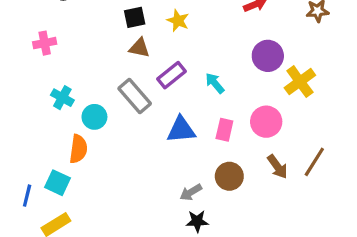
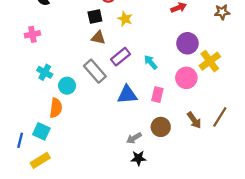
pink circle: (266, 122) -> (186, 78), moved

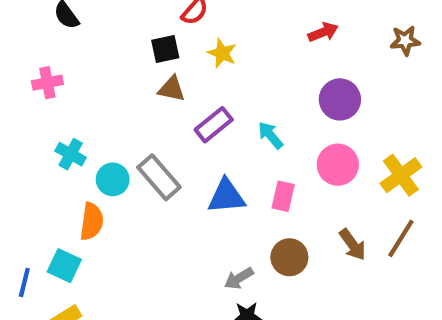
yellow cross: (210, 61) -> (401, 175), moved
gray rectangle: (95, 71) -> (159, 177), moved

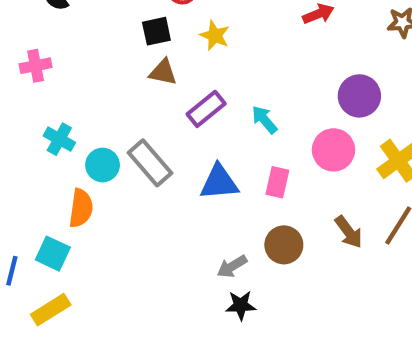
purple circle: (340, 99) -> (359, 96), moved

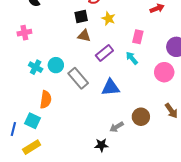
cyan circle: (103, 165) -> (56, 65), moved
pink rectangle: (277, 182) -> (138, 37), moved
black star: (241, 305) -> (101, 145), moved

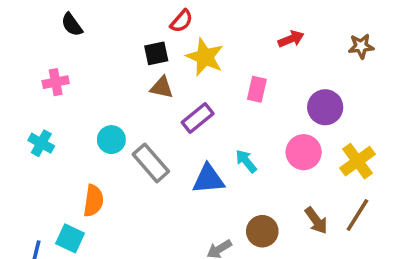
yellow star: (108, 19) -> (205, 57), size x1.5
cyan arrow: (132, 58) -> (246, 161), moved
cyan cross: (36, 67) -> (41, 143), moved

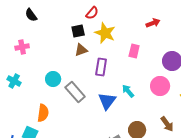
brown triangle: (162, 87) -> (81, 50), turned -32
purple rectangle: (198, 118) -> (101, 67), turned -42
blue triangle: (208, 179) -> (107, 101), turned -48

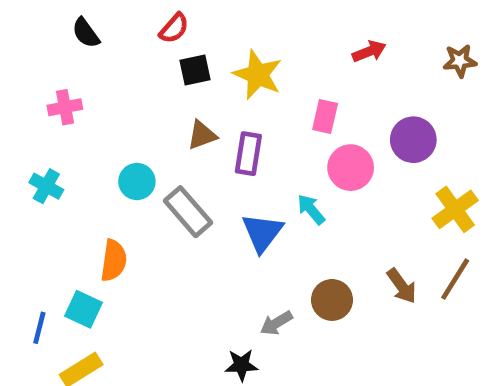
red semicircle: (92, 13) -> (174, 28), moved
brown triangle: (81, 50) -> (202, 135), moved
pink circle: (160, 86) -> (351, 168), moved

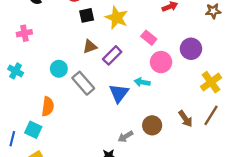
pink rectangle: (325, 116) -> (149, 38), turned -64
purple rectangle: (248, 154) -> (112, 55), turned 36
cyan arrow: (311, 209) -> (142, 82), turned -40

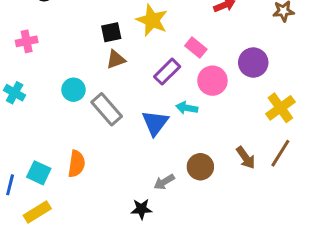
black square: (87, 15) -> (111, 32), moved
purple rectangle: (112, 55) -> (167, 72), moved
orange semicircle: (48, 106) -> (77, 164), moved

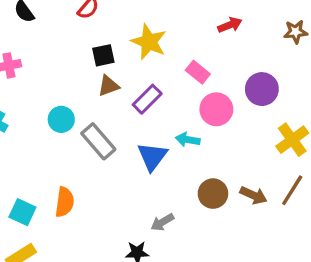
purple rectangle: (167, 72) -> (147, 99), moved
brown arrow: (246, 158) -> (253, 195), turned -30
brown circle: (200, 167) -> (213, 194), moved

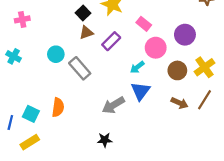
black square: (103, 55) -> (83, 13), turned -32
cyan arrow: (188, 140) -> (137, 67), turned -48
blue triangle: (152, 156) -> (140, 91), moved
brown circle: (213, 194) -> (177, 70), moved
gray arrow: (162, 222) -> (113, 105), moved, size x1.5

